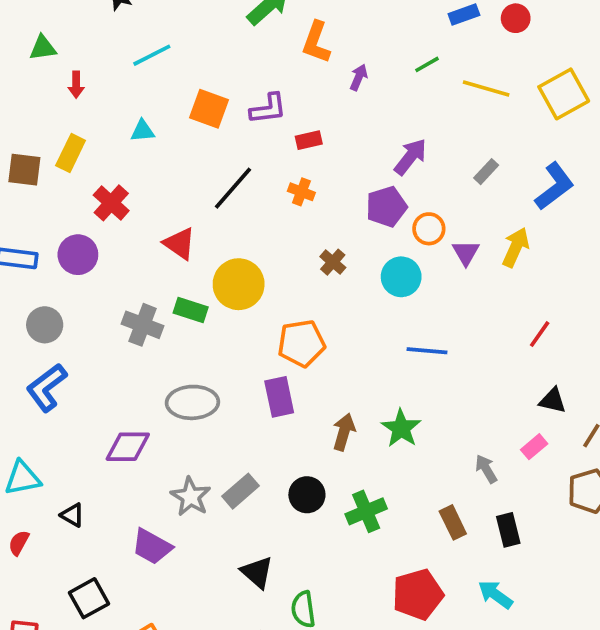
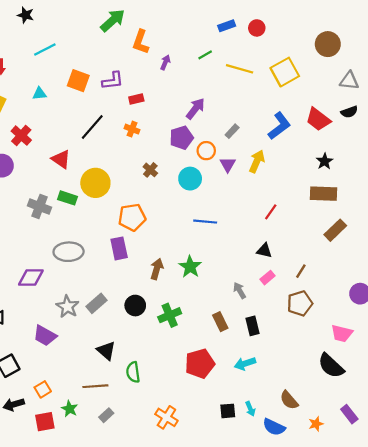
gray rectangle: (486, 172) -> (232, 131), moved
black triangle: (553, 401) -> (264, 251), moved
cyan arrow: (495, 594) -> (245, 364), turned -54

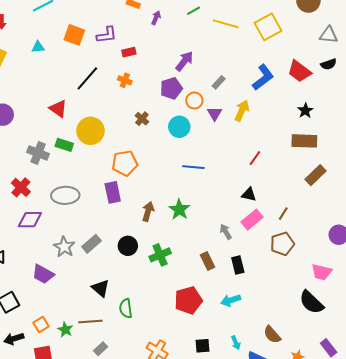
red cross: (21, 136) -> (21, 187), moved
pink rectangle: (268, 278) -> (252, 220), size x1.5
green star: (70, 409) -> (65, 330), moved
black square: (228, 411) -> (202, 346), moved

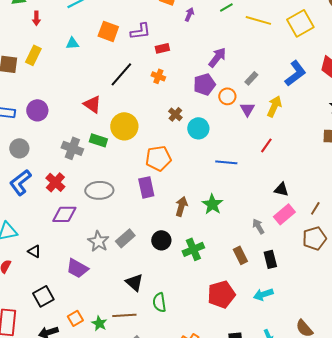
cyan circle: (179, 127) -> (198, 128), moved
red line: (255, 158) -> (266, 145), moved

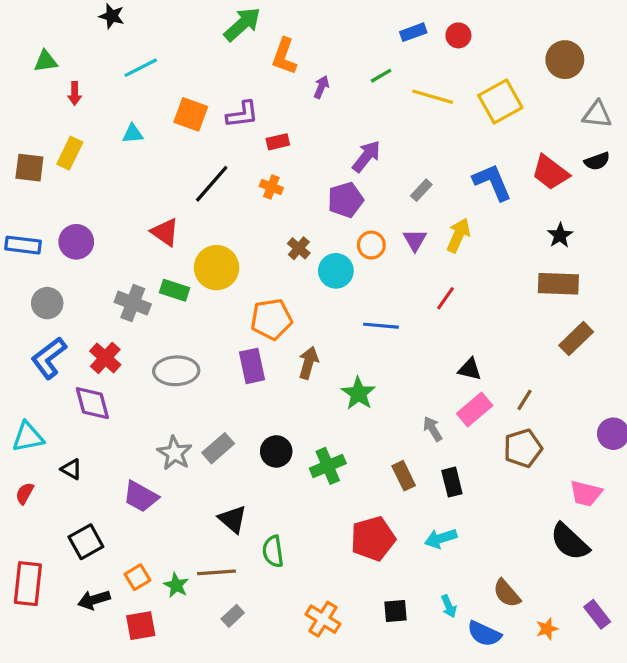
blue L-shape: (295, 73) -> (492, 182), turned -76
orange circle: (227, 96) -> (371, 245), moved
brown arrow: (181, 206) -> (308, 363), moved
purple diamond: (64, 214) -> (92, 403), moved, turned 75

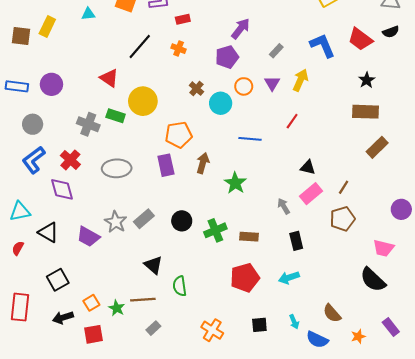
black triangle: (71, 469) -> (48, 232), size x1.5
brown rectangle: (404, 476) -> (249, 237), moved, turned -60
purple trapezoid: (141, 497) -> (88, 237), moved

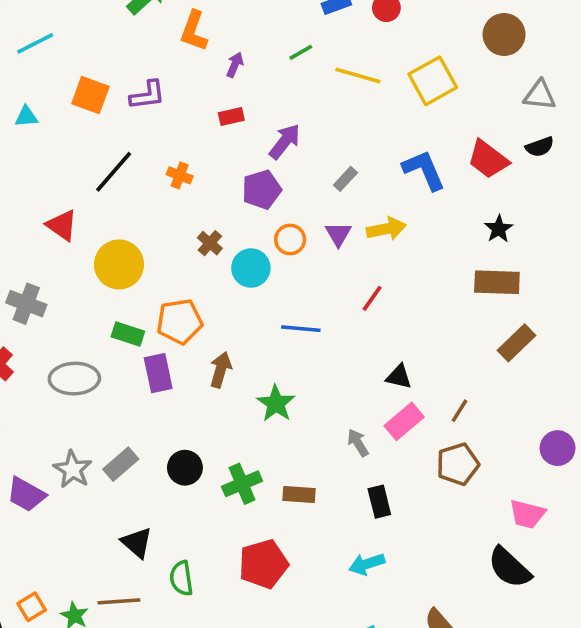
red rectangle: (183, 19) -> (231, 116), moved
yellow arrow: (300, 80) -> (386, 229), turned 55
green rectangle: (116, 116) -> (128, 334), moved
red pentagon: (245, 278) -> (263, 564), moved

